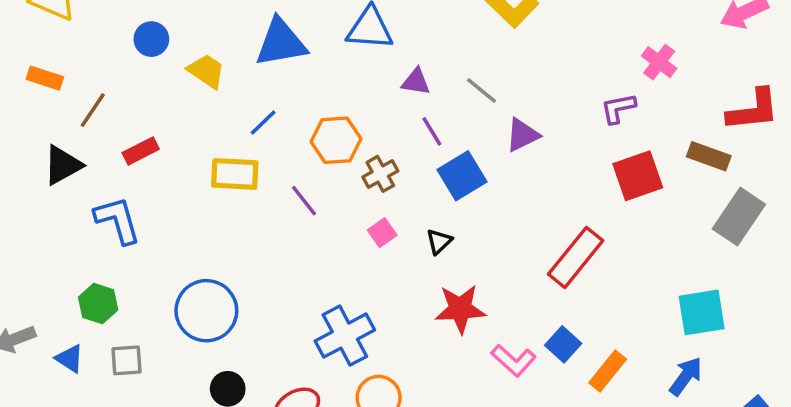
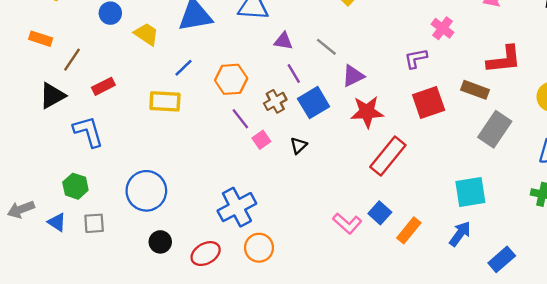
brown cross: (380, 174) -> (275, 101), moved
purple line: (304, 201) -> (240, 119), moved
red star: (460, 309) -> (367, 112), moved

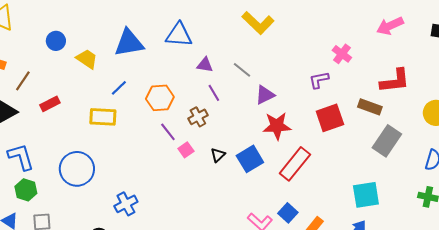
blue square: (314, 103) -> (250, 159), moved
blue L-shape: (88, 132) -> (21, 157), moved
blue circle: (146, 191) -> (77, 169), moved
blue cross: (237, 207) -> (126, 204), moved, size x0.7

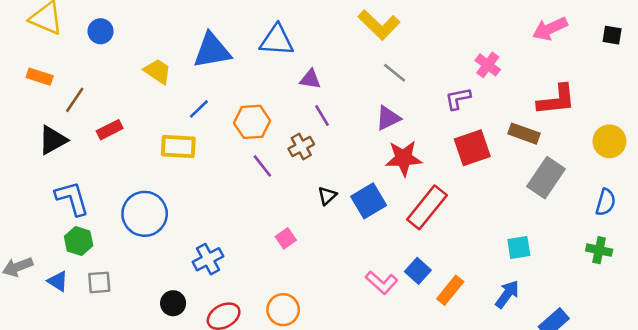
blue circle: (56, 41) -> (101, 31), moved
gray line: (242, 70) -> (395, 73), moved
pink square: (186, 150) -> (286, 238), moved
cyan square: (366, 195) -> (519, 248), size x0.7

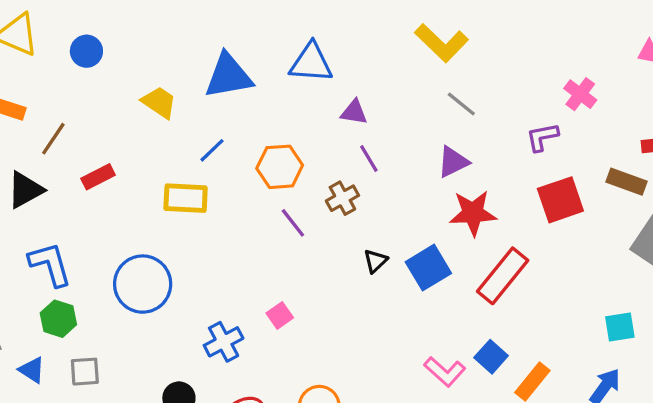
pink square: (286, 238) -> (280, 315), moved

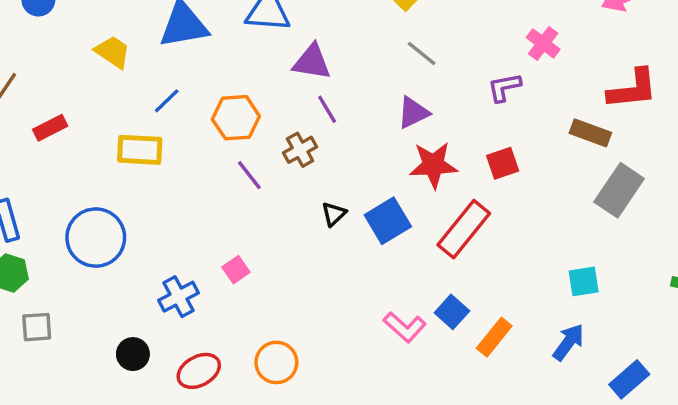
purple triangle: (354, 112) -> (312, 62), size x1.4
red square: (560, 200) -> (503, 163), moved, size x0.7

